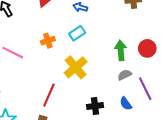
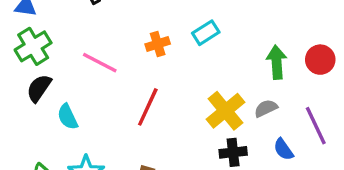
yellow cross: (76, 67) -> (226, 111), moved
gray semicircle: (125, 75) -> (266, 108), moved
red line: (49, 95) -> (148, 107), moved

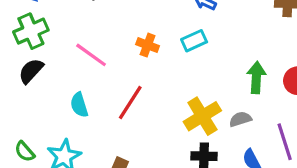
orange cross: (158, 44) -> (148, 45), turned 30
cyan semicircle: (68, 117) -> (79, 105), moved

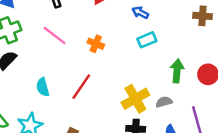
cyan rectangle: (194, 41) -> (147, 40), moved
pink line: (91, 55) -> (55, 35), moved

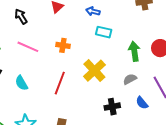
cyan rectangle: (147, 40) -> (104, 32), turned 49
cyan semicircle: (43, 87) -> (21, 83), moved
yellow cross: (135, 99) -> (94, 71), moved

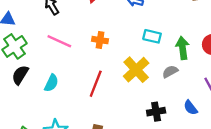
cyan rectangle: (104, 32) -> (152, 36), moved
gray semicircle: (130, 79) -> (170, 72), moved
cyan semicircle: (21, 83) -> (51, 83), turned -126

